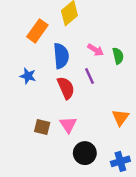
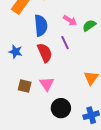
green semicircle: (118, 56) -> (89, 25), turned -112
blue star: (28, 76) -> (16, 52), moved

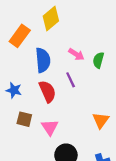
green semicircle: (89, 25) -> (98, 60), turned -40
brown square: (25, 86) -> (24, 119), moved

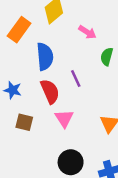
pink arrow: (76, 54) -> (87, 32), moved
pink triangle: (50, 127) -> (64, 118), moved

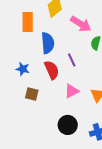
orange rectangle: (19, 30) -> (28, 22), turned -36
pink arrow: (87, 32) -> (81, 24), size x1.5
pink triangle: (64, 118) -> (72, 91), moved, turned 35

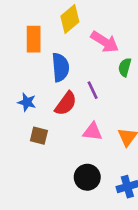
red semicircle: (52, 70) -> (66, 103), turned 60
pink triangle: (72, 91) -> (93, 132), turned 35

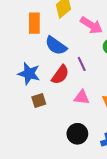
blue semicircle: (60, 67) -> (56, 46), turned 130
blue star: (27, 102) -> (29, 74), size x1.5
brown square: (39, 136) -> (39, 100), turned -32

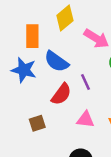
blue star: (29, 74) -> (24, 70), moved

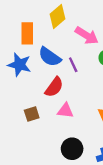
purple line: (86, 82) -> (73, 65), moved
pink triangle: (86, 120) -> (65, 111), moved

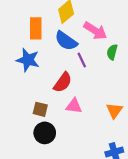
blue semicircle: (50, 57) -> (66, 41), moved
brown square: (32, 114) -> (40, 109), turned 32
black circle: (72, 149) -> (45, 133), moved

